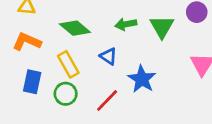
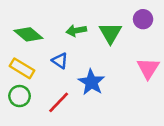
yellow rectangle: (68, 64) -> (22, 68), turned -30

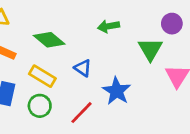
green arrow: (76, 31) -> (108, 26), moved
green triangle: (110, 33) -> (150, 49), moved

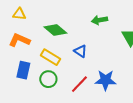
blue star: (117, 91) -> (106, 80), moved, turned -30

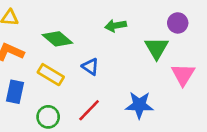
green circle: (48, 79) -> (48, 117), moved
blue star: (106, 80) -> (139, 105), moved

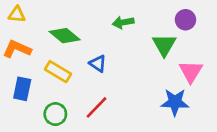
blue star: (139, 105) -> (175, 102), moved

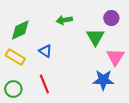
green diamond: (65, 36) -> (20, 30), turned -65
red line: (97, 107) -> (44, 84), turned -66

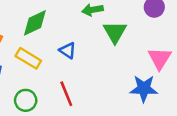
green triangle: (95, 37) -> (115, 32), moved

